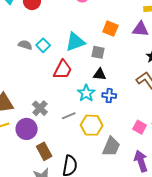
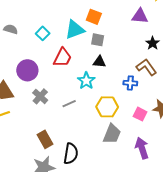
orange square: (110, 29) -> (94, 17), moved
gray semicircle: (25, 45) -> (11, 29), moved
blue cross: (109, 96) -> (130, 83), moved
yellow hexagon: (92, 125) -> (107, 107), moved
purple circle: (27, 129) -> (27, 70), moved

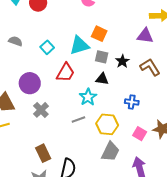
black star: (153, 43) -> (122, 61), moved
brown L-shape: (146, 67) -> (150, 67), moved
gray line: (69, 104) -> (78, 119), moved

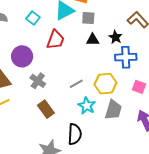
black star: (122, 61) -> (115, 37), moved
cyan star: (88, 97) -> (87, 106), moved
blue cross: (132, 102) -> (126, 57), size x1.5
brown rectangle: (43, 153) -> (46, 109), moved

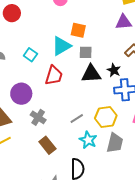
black triangle: (93, 40) -> (91, 74), size x1.5

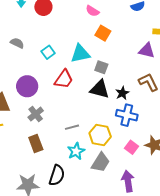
orange square: (78, 30) -> (103, 33), moved

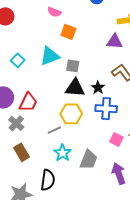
red trapezoid: (64, 79) -> (28, 102), moved
yellow hexagon: (100, 135) -> (71, 114), moved

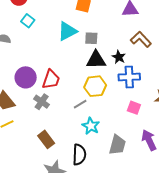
cyan square: (18, 60) -> (28, 21), moved
pink square: (116, 139) -> (134, 108), moved
brown rectangle: (22, 152) -> (46, 139), moved
gray trapezoid: (89, 160) -> (117, 145), moved

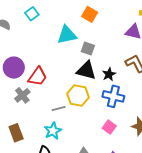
cyan star: (91, 126) -> (53, 131), moved

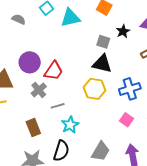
cyan triangle: (67, 35) -> (70, 18), moved
black star: (109, 74) -> (123, 31), moved
blue cross: (113, 96) -> (130, 89), turned -30
gray line: (59, 108) -> (58, 106), moved

